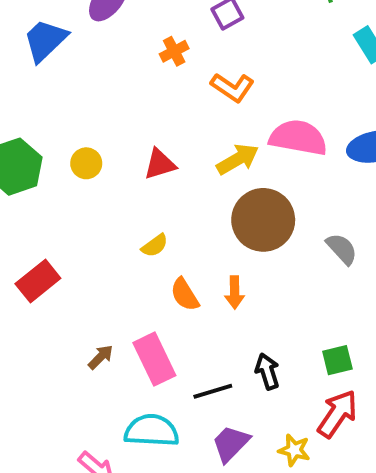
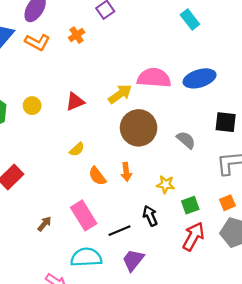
orange L-shape: (232, 87) -> (37, 42), moved
brown arrow: (101, 357) -> (44, 224), moved
yellow star: (294, 450) -> (166, 184), moved

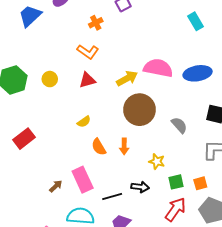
orange L-shape: (37, 42) -> (88, 52), moved
orange square: (227, 203) -> (200, 183), moved
black arrow: (150, 216) -> (140, 187), turned 114
brown arrow: (44, 224) -> (56, 186), moved

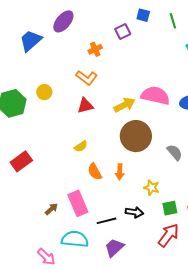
yellow circle: (50, 79) -> (44, 92), moved

